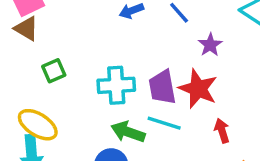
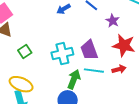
red star: (198, 89) -> (124, 45), moved
red arrow: (222, 131) -> (119, 69), moved, turned 104
green arrow: (128, 132) -> (74, 79), turned 102

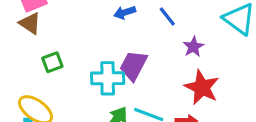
purple trapezoid: (89, 50) -> (133, 65), moved, turned 35

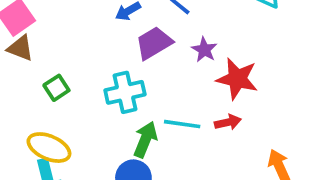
purple star: (193, 47) -> (204, 50), moved
purple trapezoid: (133, 65) -> (154, 43), moved, turned 44

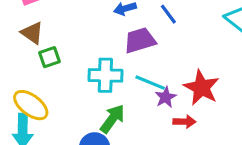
brown triangle: (20, 48) -> (32, 33), moved
purple star: (204, 50) -> (166, 97), moved
cyan line: (182, 124) -> (150, 83), moved

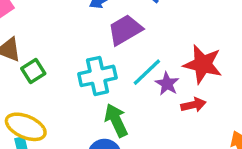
cyan line: (150, 83) -> (147, 72), turned -52
green arrow: (112, 119) -> (116, 120), turned -48

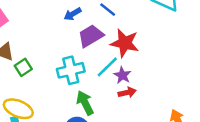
red star: (203, 64) -> (125, 43), moved
red arrow: (193, 105) -> (127, 92), moved

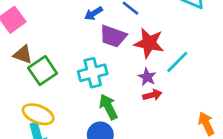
purple trapezoid: (91, 36) -> (113, 36), turned -128
green square: (23, 67) -> (43, 71), size x1.5
cyan line: (107, 67) -> (177, 62), moved

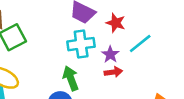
red star: (149, 43) -> (116, 23), size x0.7
cyan cross: (93, 73) -> (81, 44), moved

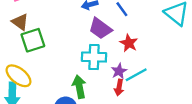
cyan line: (140, 44) -> (136, 75), moved
red arrow: (113, 72) -> (119, 88), turned 98

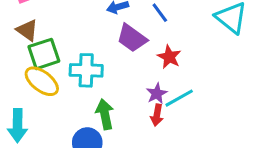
cyan cross: (94, 57) -> (86, 70), moved
yellow ellipse: (18, 76) -> (42, 81), moved

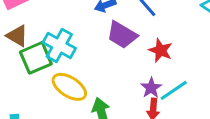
cyan cross: (86, 70) -> (59, 45), moved, turned 32
yellow ellipse: (42, 81) -> (69, 87), moved

